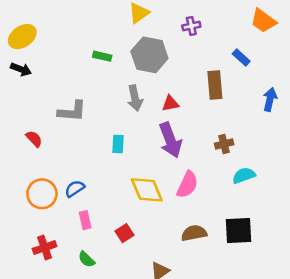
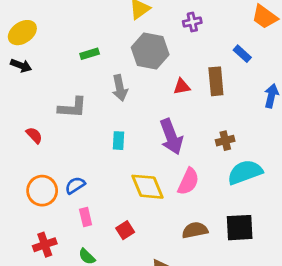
green rectangle: (102, 56) -> (90, 54), moved, turned -30
gray arrow: (135, 98) -> (120, 88), moved
red triangle: (170, 103) -> (182, 87), moved
cyan semicircle: (244, 175) -> (245, 172), size x1.5

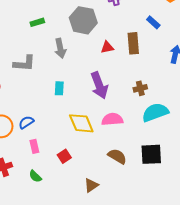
pink semicircle: (188, 181) -> (112, 119), turned -120
brown semicircle: (195, 230) -> (117, 156), turned 42

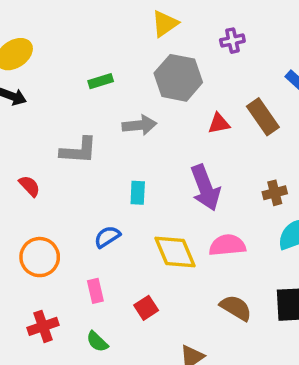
brown rectangle: (133, 43) -> (263, 117), turned -30
gray arrow: (60, 48) -> (139, 125), turned -84
blue semicircle: (26, 122) -> (107, 237), moved

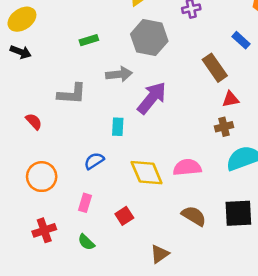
red triangle: (219, 123) -> (231, 99), moved
purple arrow: (205, 188) -> (152, 98), moved, turned -120
pink rectangle: (95, 291) -> (85, 203), turned 30

